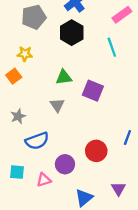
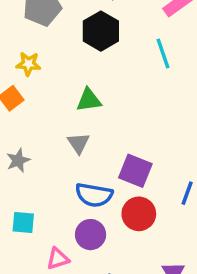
purple square: (93, 91) -> (135, 171), moved
blue semicircle: (37, 141) -> (94, 195), moved, turned 30
cyan square: (17, 172) -> (23, 222), moved

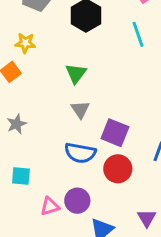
green triangle: (89, 100) -> (76, 73), turned -45
gray triangle: (78, 143) -> (80, 110), moved
purple circle: (91, 235) -> (77, 201), moved

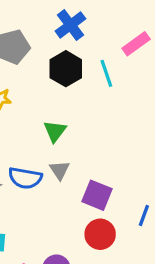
cyan line: (138, 34) -> (106, 73), moved
blue semicircle: (80, 153) -> (25, 178), moved

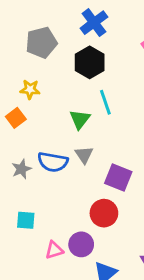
cyan line: (106, 73) -> (105, 102), moved
red circle: (100, 234) -> (104, 213), moved

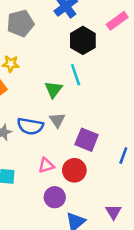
black hexagon: (90, 62) -> (83, 40), moved
pink triangle: (54, 250) -> (46, 165), moved

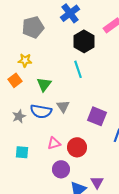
green triangle: (54, 89) -> (44, 84), moved
purple square: (87, 140) -> (97, 116), moved
purple triangle: (114, 212) -> (97, 182), moved

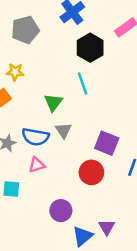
green triangle: (44, 84) -> (53, 102), moved
pink triangle: (54, 143) -> (37, 165), moved
red circle: (77, 147) -> (91, 172), moved

